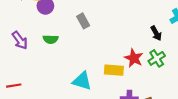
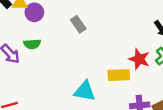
green semicircle: (51, 39) -> (32, 44), moved

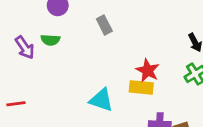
red star: (139, 59) -> (148, 70), moved

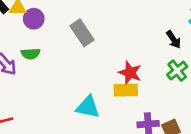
gray rectangle: (104, 25) -> (82, 33), size x1.4

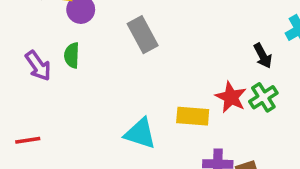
green semicircle: (31, 54) -> (72, 55), turned 90
red star: (130, 73) -> (231, 97), moved

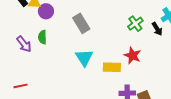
black arrow: (263, 56) -> (157, 29), moved
green cross: (263, 97) -> (135, 24), moved
cyan triangle: (140, 133) -> (84, 58), moved, turned 42

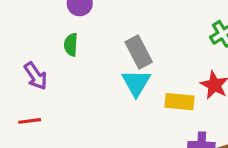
gray rectangle: (81, 23) -> (139, 52), moved
purple arrow: (24, 44) -> (36, 76), moved

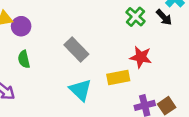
cyan triangle: (136, 83) -> (80, 90), moved

